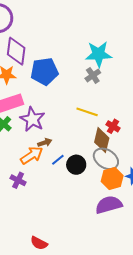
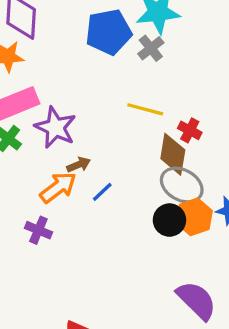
blue pentagon: (44, 71) -> (109, 32), moved
black circle: (76, 165) -> (169, 220), moved
purple semicircle: (109, 205) -> (197, 300), moved, turned 64

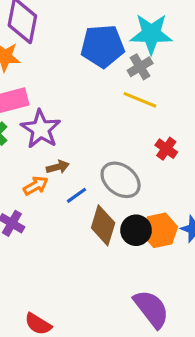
yellow line: (145, 109) -> (140, 100), moved
brown diamond: (173, 154) -> (103, 225), moved
gray ellipse: (182, 185) -> (121, 180), moved
orange arrow: (58, 187) -> (36, 186), size x0.7

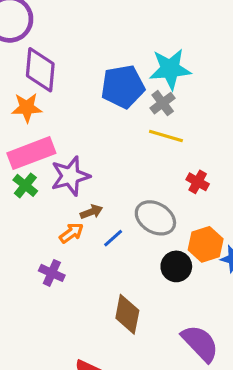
purple star: (41, 129) -> (70, 176), turned 30
brown diamond: (103, 225) -> (127, 314), moved
orange hexagon: (160, 230) -> (206, 244), moved

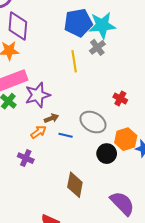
blue pentagon: (123, 87) -> (78, 23), moved
yellow line: (166, 136) -> (74, 61), moved, turned 65
blue line: (113, 238) -> (66, 135), turned 56

